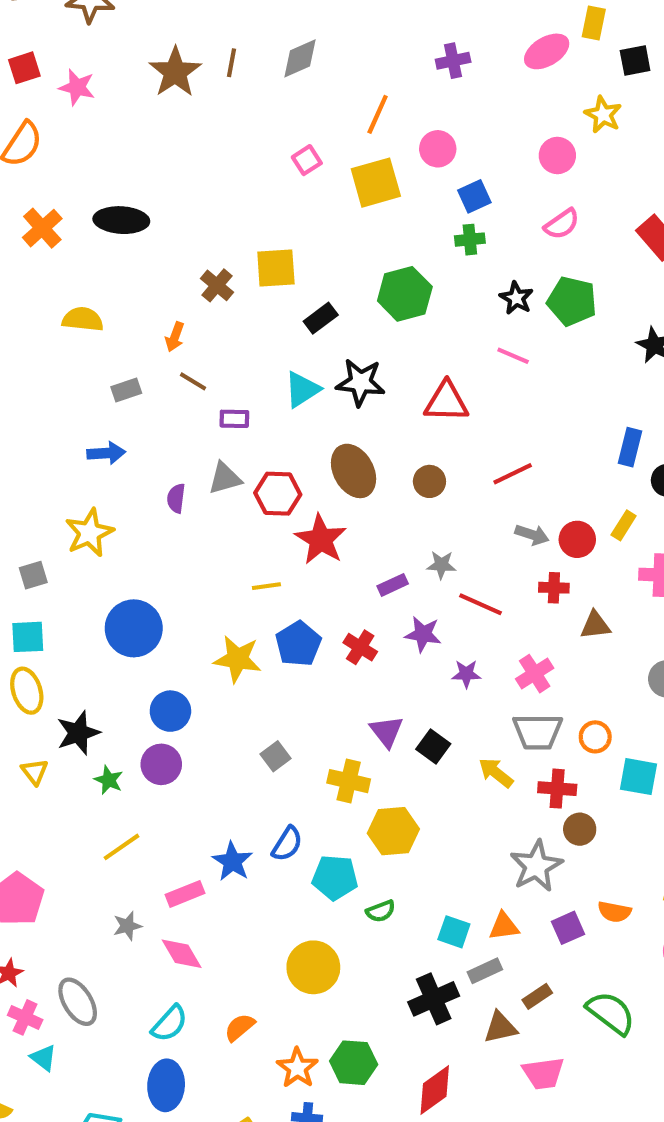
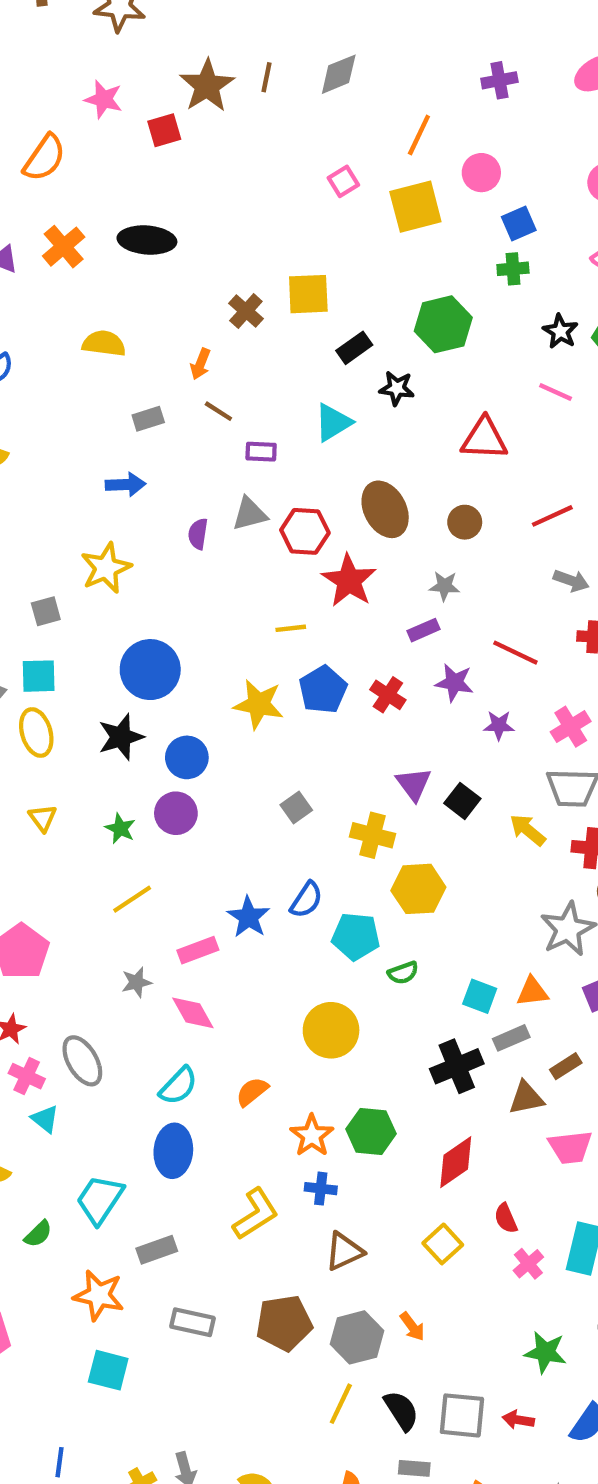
red square: (24, 68) -> (164, 130), moved
black star: (361, 382) -> (397, 388), moved, size x0.7
gray star: (441, 565) -> (444, 586), moved
black star: (78, 733) -> (121, 737), moved

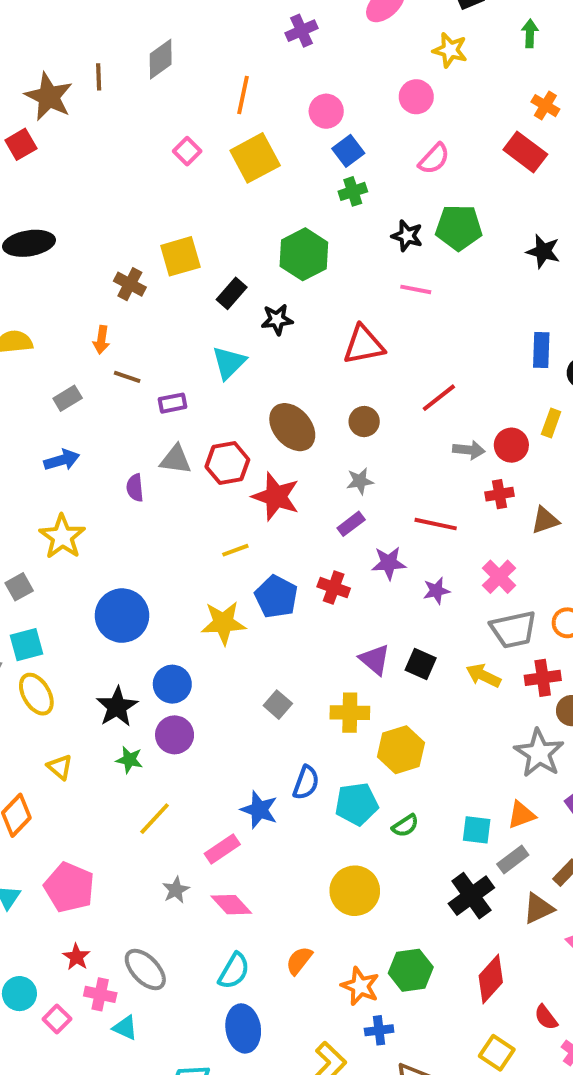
pink circle: (481, 173) -> (326, 111), moved
gray triangle: (250, 514) -> (176, 460), turned 36
black star: (121, 737) -> (117, 707), moved

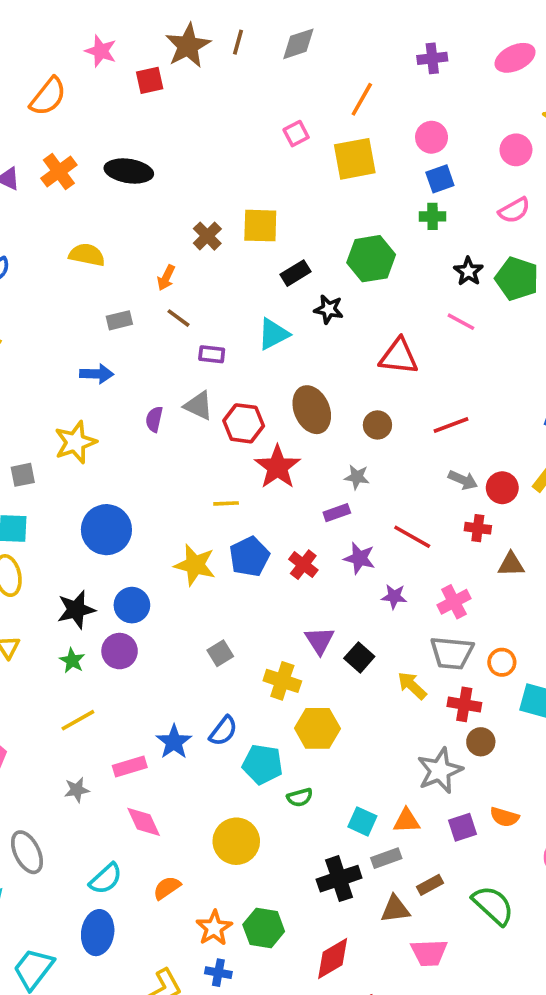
pink diamond: (231, 905) -> (144, 822), moved

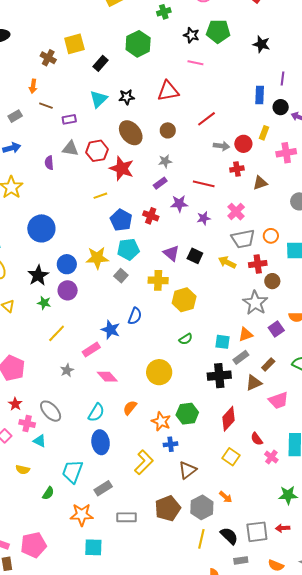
black star: (329, 309) -> (127, 97), moved
yellow star: (195, 565) -> (97, 258), moved
cyan pentagon: (262, 764) -> (128, 249), moved
black cross: (339, 879) -> (219, 376), turned 30

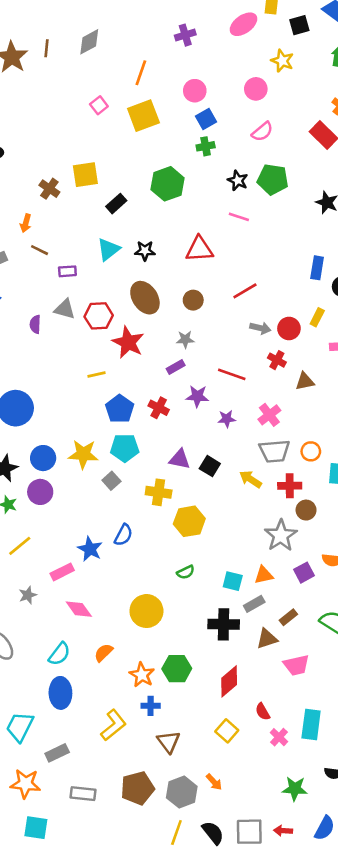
red cross: (237, 169) -> (277, 360), turned 32
purple triangle: (171, 253) -> (180, 459), turned -36
brown triangle: (187, 470) -> (169, 742), turned -36

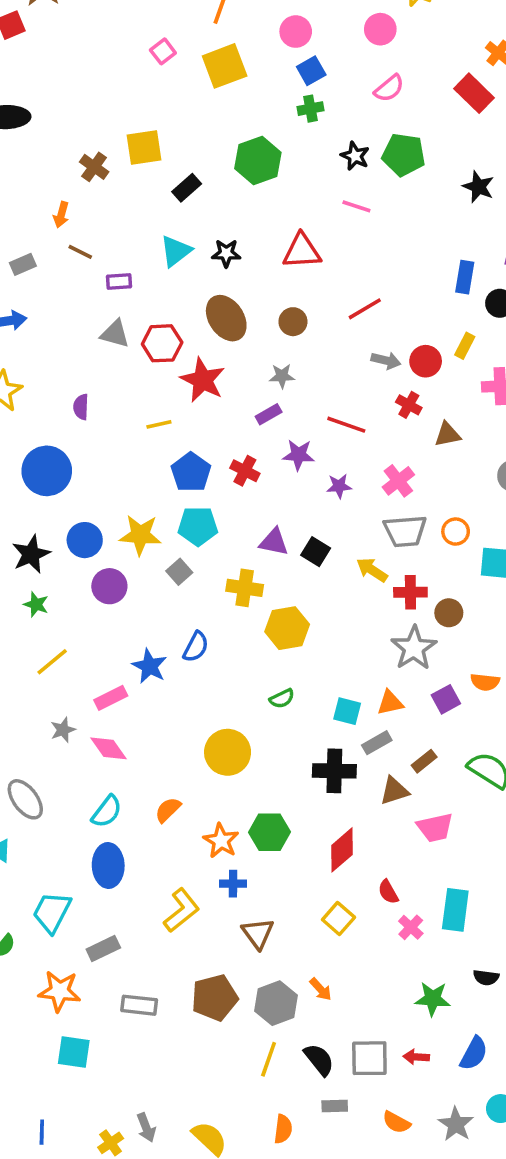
purple semicircle: (35, 324) -> (81, 407), moved
red cross: (290, 486) -> (410, 592), moved
purple circle: (40, 492) -> (109, 586), moved
pink diamond: (79, 609) -> (109, 748), moved

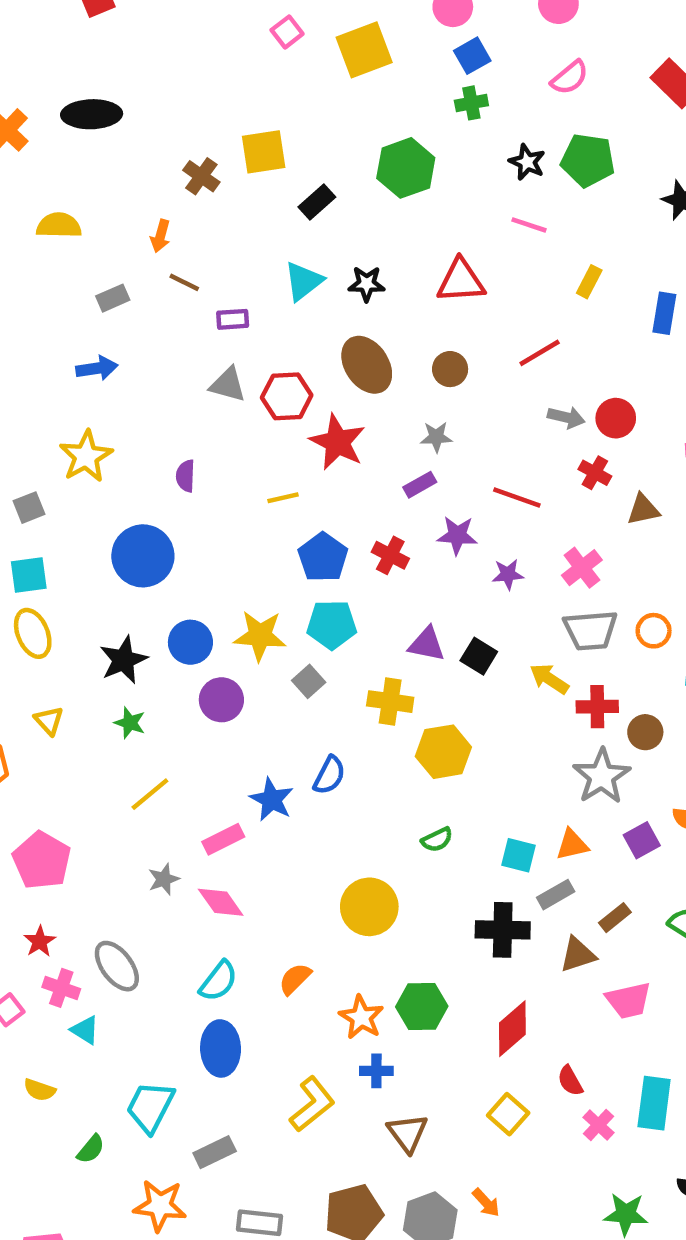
yellow rectangle: (465, 346) -> (589, 282), moved

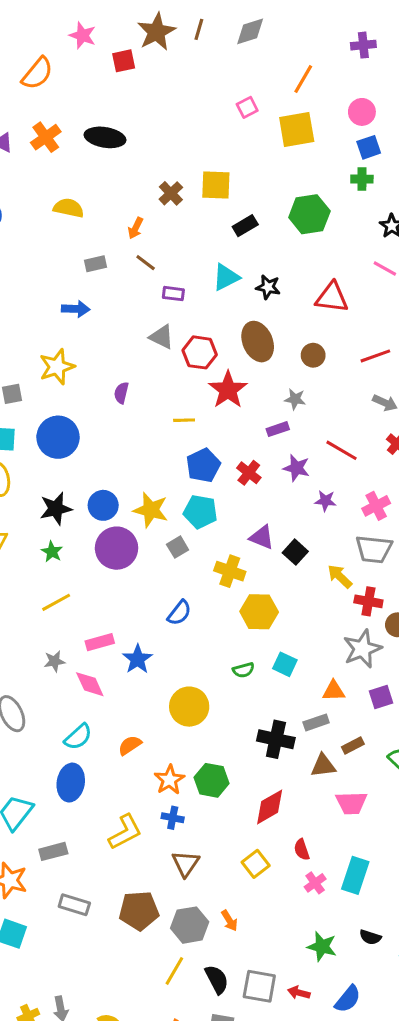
blue circle: (143, 556) -> (58, 437), moved
purple circle: (221, 700) -> (117, 548), size x1.4
blue star: (272, 800) -> (138, 659), moved
cyan square: (518, 855) -> (285, 664), moved

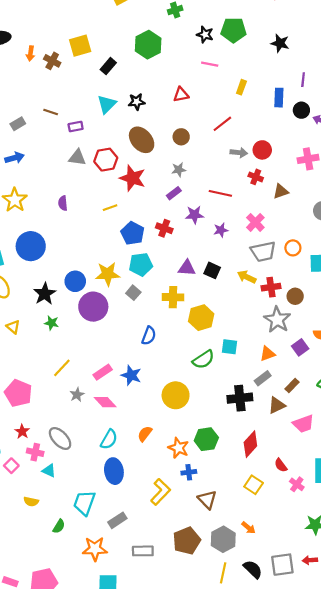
orange arrow: (136, 228) -> (30, 54), moved
red triangle: (332, 297) -> (181, 95), size x0.7
yellow line: (56, 602) -> (62, 368), moved
green semicircle: (243, 670) -> (203, 359), size x1.5

